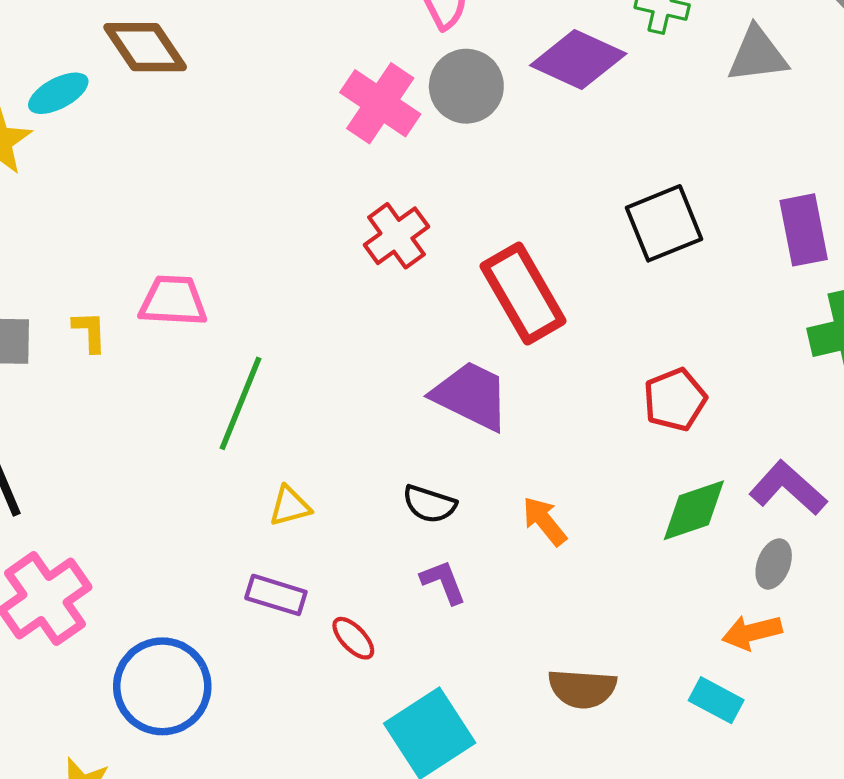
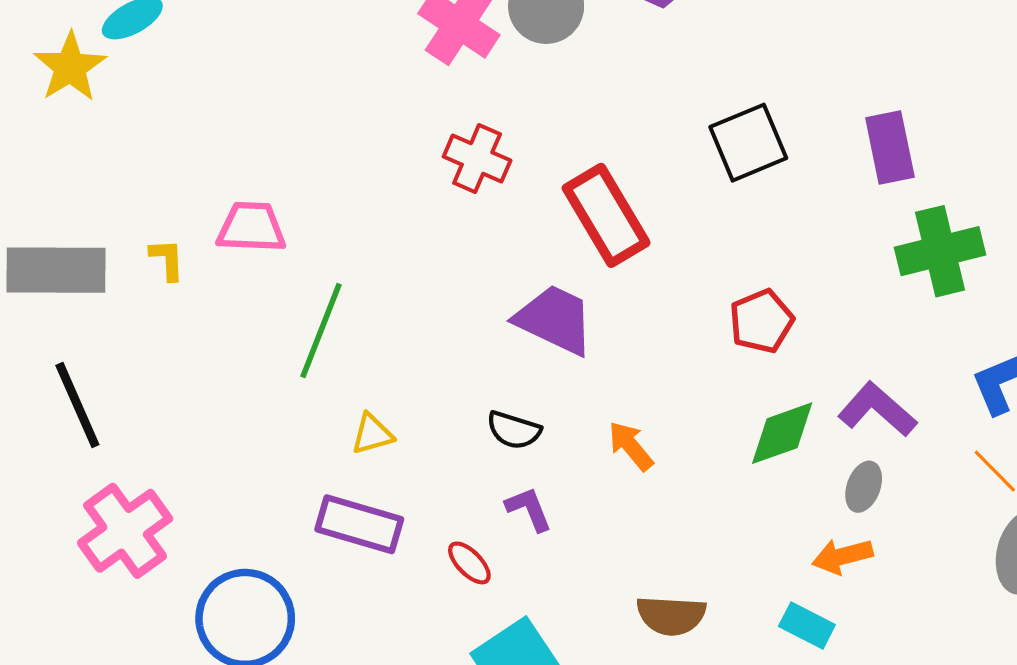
red cross: (396, 236) -> (477, 158), turned -30
purple rectangle: (276, 595) -> (359, 524), size x1.4
red ellipse: (353, 638) -> (469, 563), moved

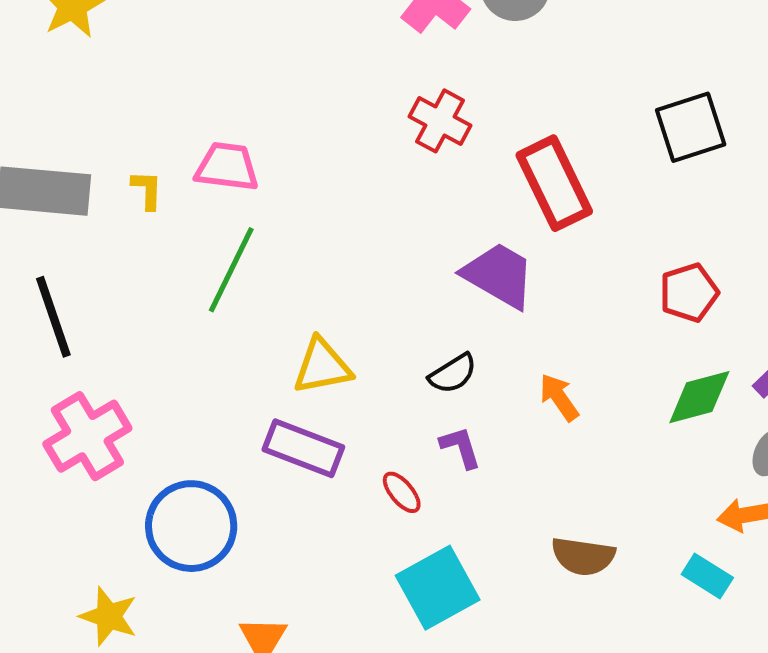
green line: (321, 330) -> (231, 270), moved
black semicircle: (514, 430) -> (453, 374), turned -54
yellow triangle: (372, 434) -> (322, 366), size x1.5

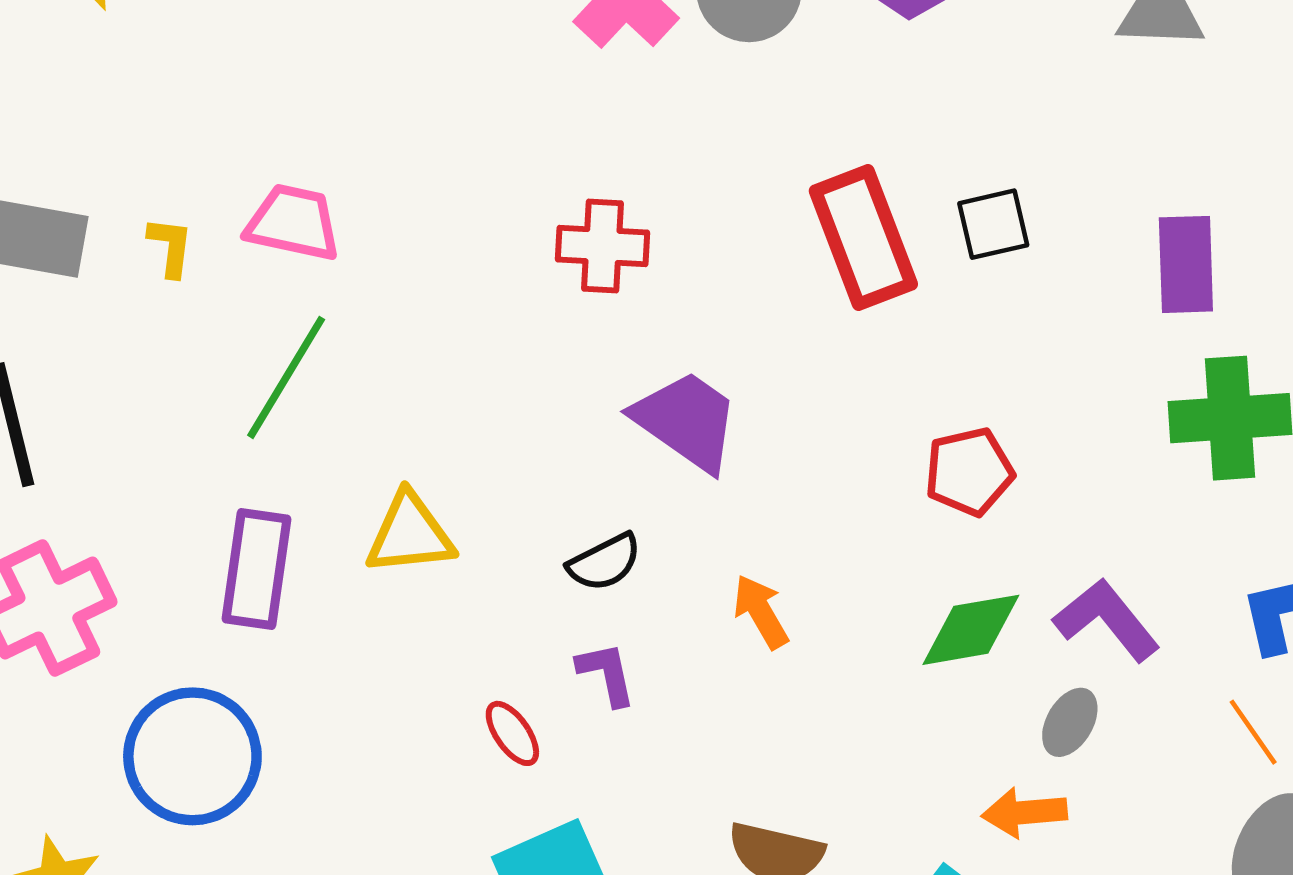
red cross: (440, 121) -> (603, 246), moved, turned -30
black square: (691, 127) -> (993, 224), size x0.7
red rectangle: (554, 183) -> (863, 238), moved
purple rectangle: (303, 448) -> (257, 569), moved, turned 72

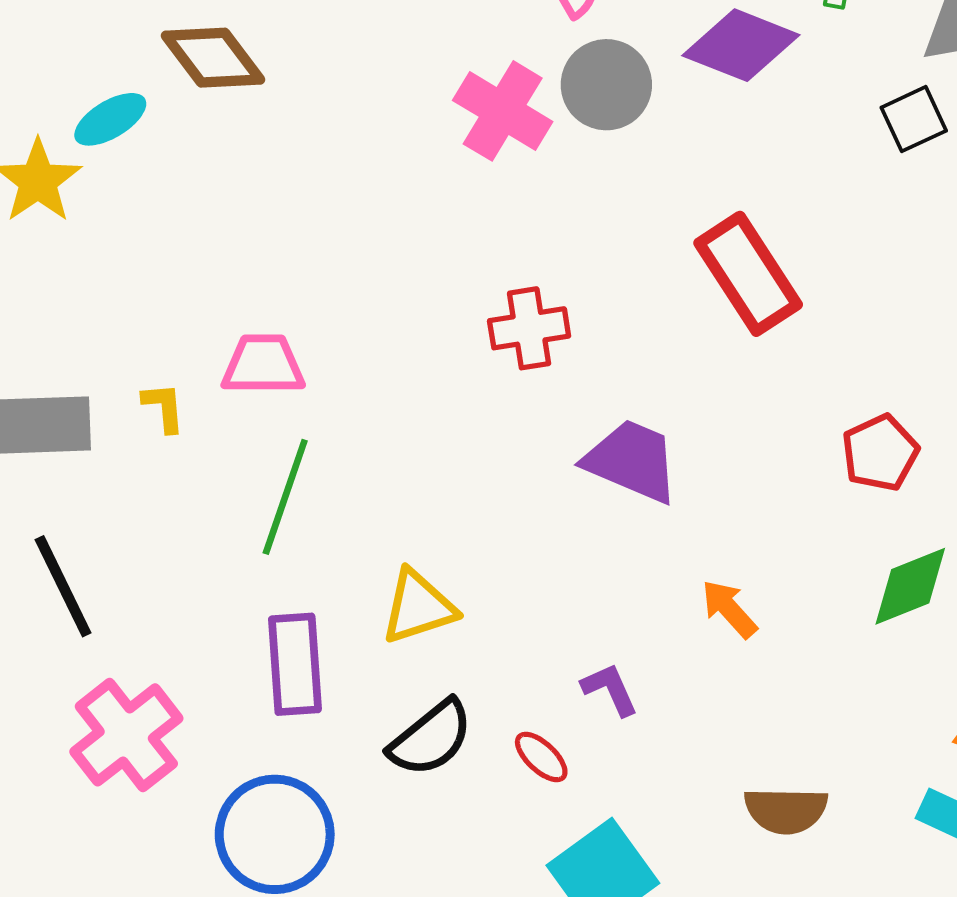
black square: (993, 224) -> (914, 119), moved
black semicircle: (605, 562) -> (431, 738), moved, size x1.4

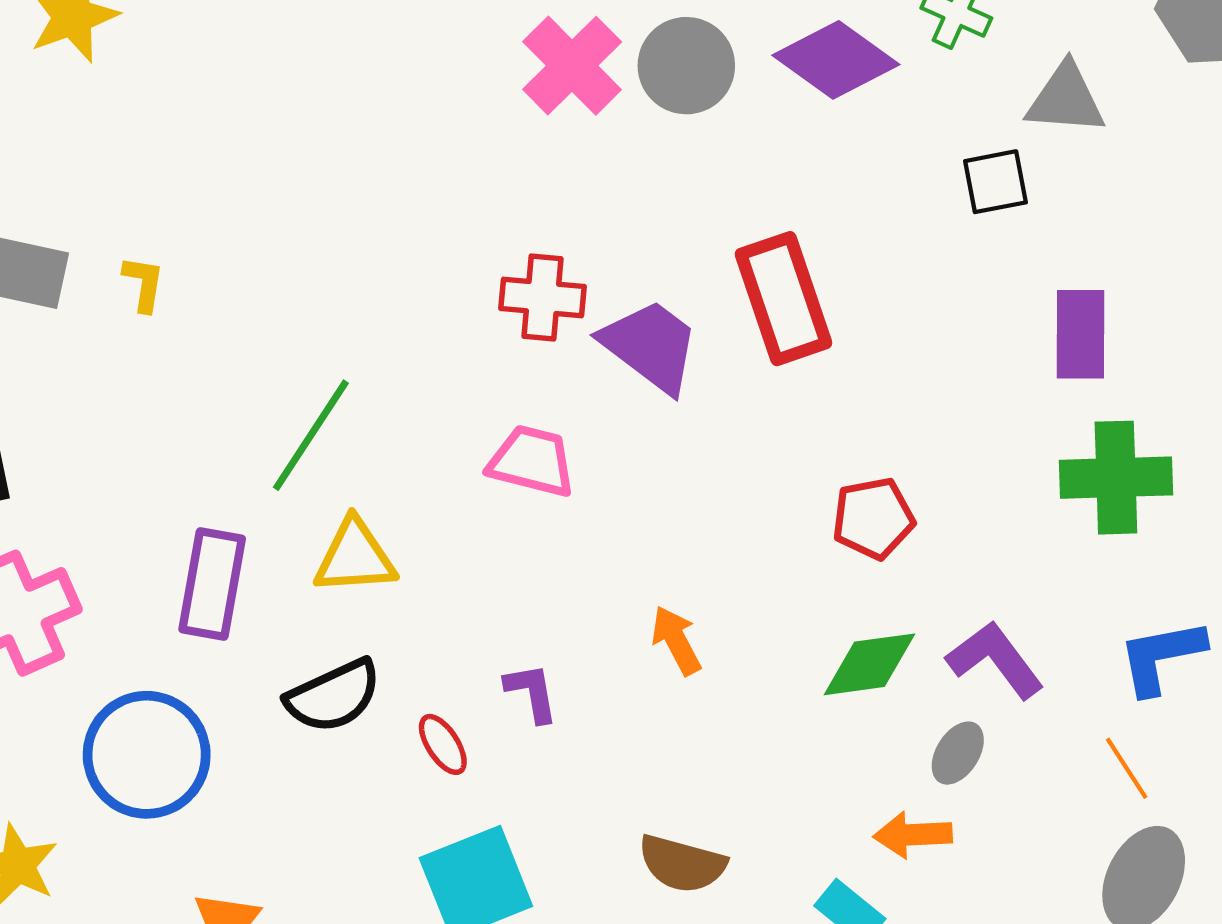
pink trapezoid: (263, 365) -> (532, 461), moved
purple trapezoid: (632, 461) -> (650, 346), moved
green line: (285, 497) -> (311, 435), moved

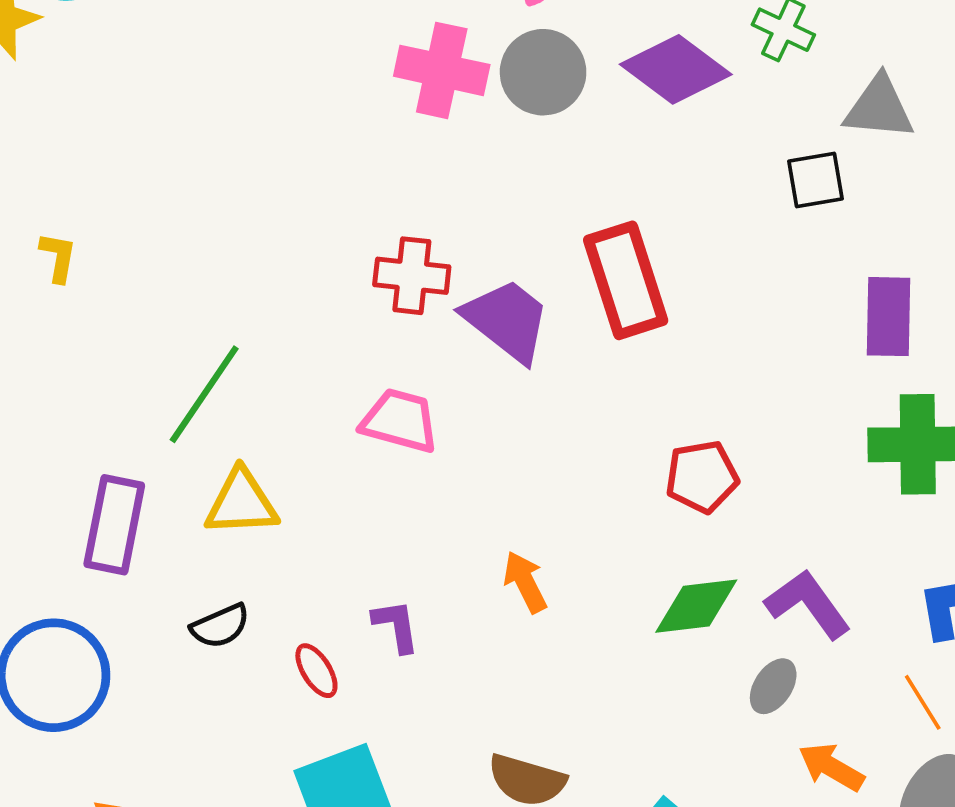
pink cross: (572, 66) -> (442, 70), turned -34
black semicircle: (333, 696) -> (220, 626), size x0.7
orange arrow: (913, 835) -> (831, 767), moved, turned 32

